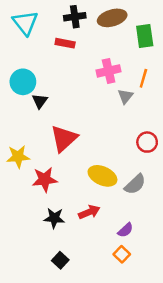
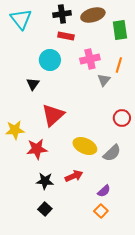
red rectangle: (65, 43) -> (66, 36), moved
cyan circle: (23, 82) -> (50, 60), moved
black square: (60, 260) -> (45, 209), moved

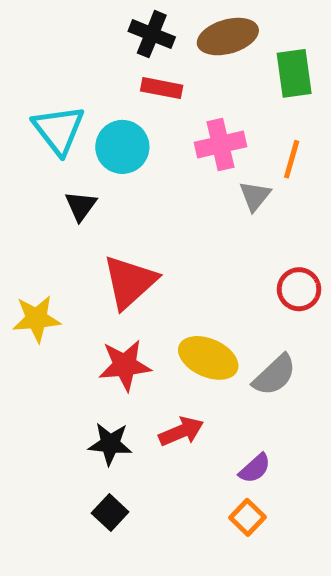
black cross: (62, 14) -> (152, 34), turned 30
cyan triangle: (21, 19) -> (59, 130), moved
red star: (37, 149) -> (125, 365), moved

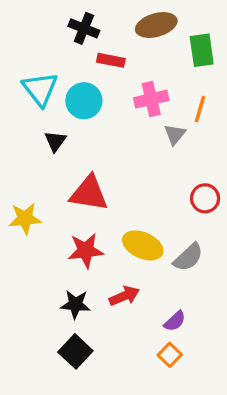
black cross: (152, 34) -> (84, 28), moved
red triangle: (130, 282) -> (89, 193), turned 51
black square: (110, 512) -> (75, 351), size x1.4

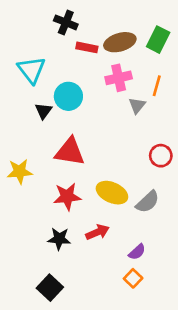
brown ellipse: (156, 25) -> (120, 42), moved
green rectangle: (202, 50) -> (158, 40), turned 35
cyan circle: (84, 101) -> (68, 96), moved
black square: (75, 351) -> (50, 288), moved

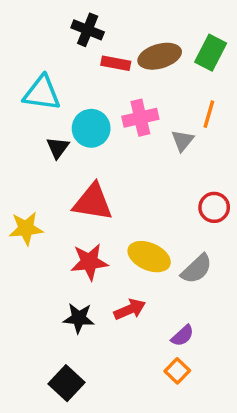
cyan triangle: (31, 70) -> (42, 93), turned -44
pink cross: (119, 78) -> (140, 118), moved

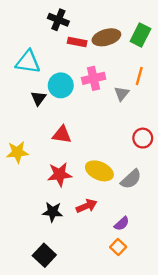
red triangle: (93, 202) -> (62, 135), size x0.7

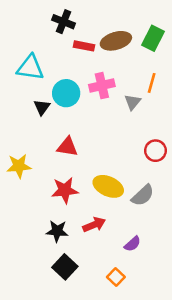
orange square: (118, 247) -> (116, 277), moved
black square: (44, 255) -> (65, 267), moved

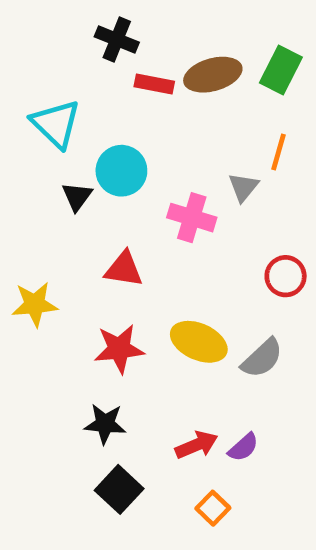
cyan triangle: (30, 68) -> (56, 124), turned 36
pink cross: (102, 86) -> (192, 218), moved, turned 30
red arrow: (94, 225) -> (196, 445), moved

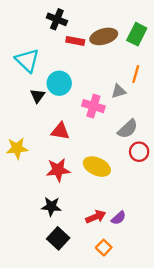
gray triangle: (243, 187) -> (119, 91), turned 35
red circle: (286, 276) -> (139, 152), moved
gray semicircle: (262, 358) -> (128, 129), moved

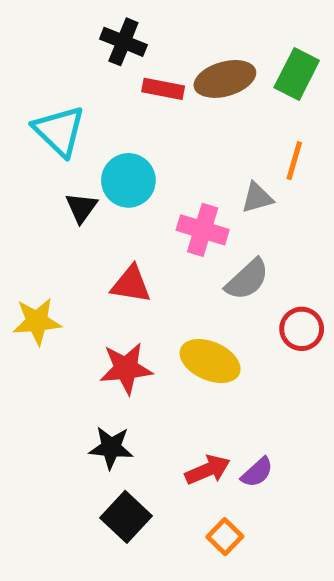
gray semicircle: (128, 129) -> (247, 279), moved

